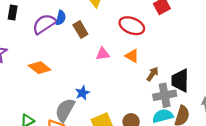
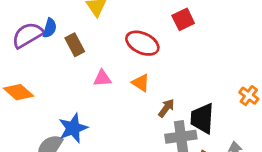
blue star: (82, 93) -> (73, 128), size x1.5

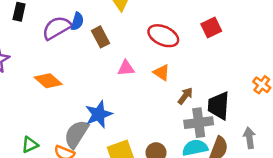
red square: (183, 19) -> (211, 28), moved

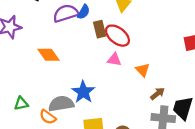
red ellipse: (163, 36) -> (117, 36), moved
blue star: (99, 114) -> (83, 92), turned -30
gray semicircle: (76, 134) -> (61, 104), turned 35

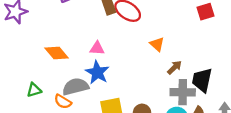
orange diamond: (48, 55) -> (57, 53), moved
pink triangle: (114, 60) -> (97, 48), moved

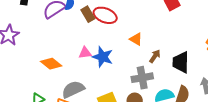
blue star: (97, 72) -> (103, 57), moved
gray cross: (183, 92) -> (142, 78), moved

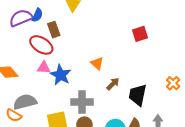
red ellipse: (105, 15) -> (41, 45), moved
gray cross: (142, 78) -> (82, 102), moved

